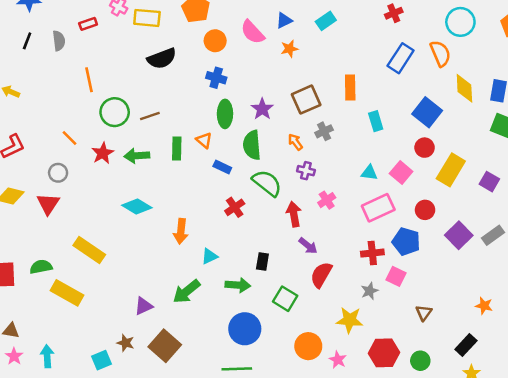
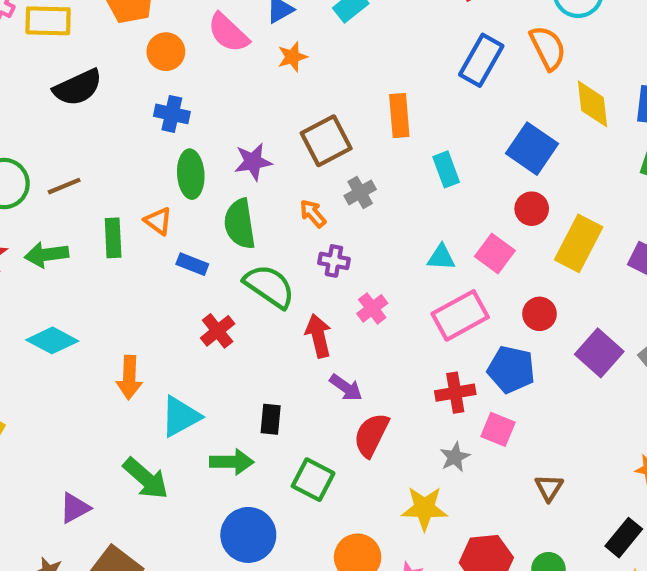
purple star: (262, 109) -> (253, 162), turned 30
cyan triangle: (209, 256) -> (180, 416), size x1.5
green arrow: (187, 291) -> (146, 478), turned -96

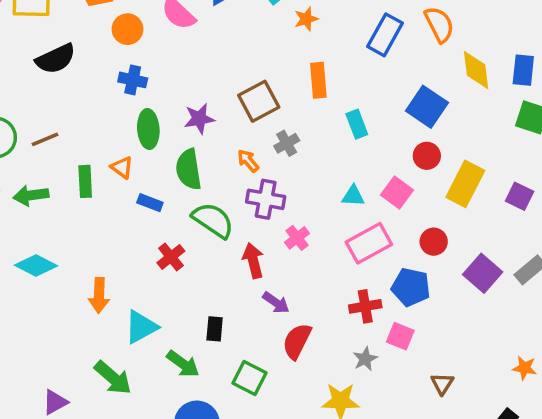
orange star: (292, 57) -> (306, 19), moved
purple cross: (334, 261) -> (266, 199), size x1.5
green arrow: (232, 462) -> (183, 364), turned 36

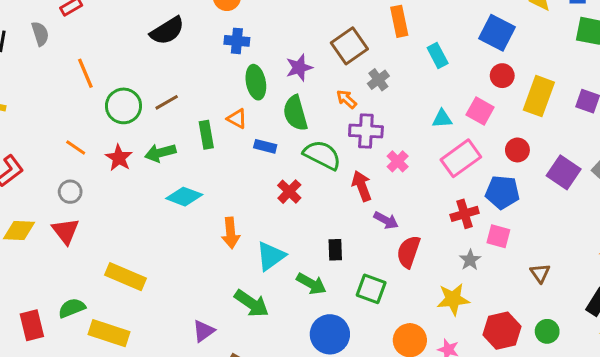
cyan diamond: (36, 265) -> (184, 197), moved

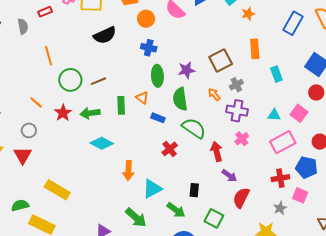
purple cross: (366, 131) -> (237, 111), moved

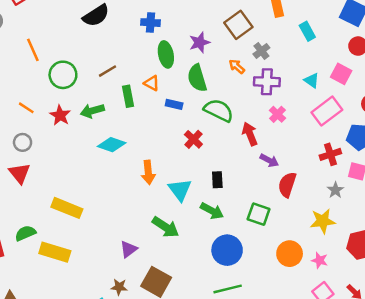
brown line: (98, 81) -> (107, 71), moved
cyan triangle: (274, 115) -> (312, 80), turned 40
cyan triangle: (152, 189) -> (180, 190), turned -30
black rectangle: (194, 190) -> (217, 180), moved

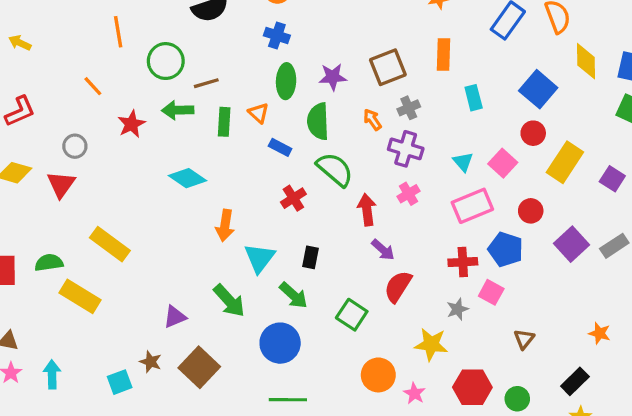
green circle: (63, 75) -> (166, 61), moved
orange line: (26, 108) -> (93, 86), moved
green arrow: (92, 111) -> (178, 110), moved
blue circle: (227, 250) -> (280, 343), moved

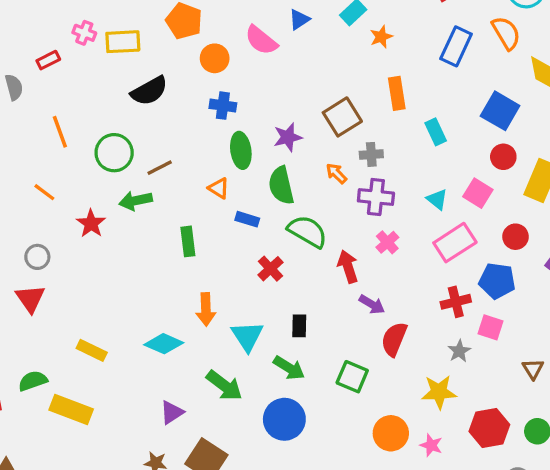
gray cross: (409, 108) -> (371, 154), turned 30
green rectangle: (224, 122) -> (188, 241), moved
cyan diamond: (187, 178) -> (164, 344), moved
yellow rectangle: (110, 244) -> (92, 350), size x0.7

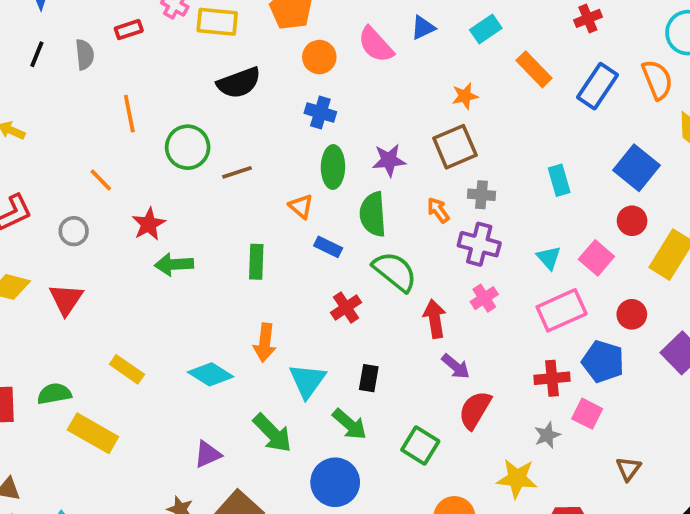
orange star: (381, 37) -> (465, 96), moved
orange rectangle: (397, 93) -> (534, 69), moved, turned -44
green arrow: (136, 201) -> (174, 264), moved
gray circle: (37, 257) -> (74, 231), moved

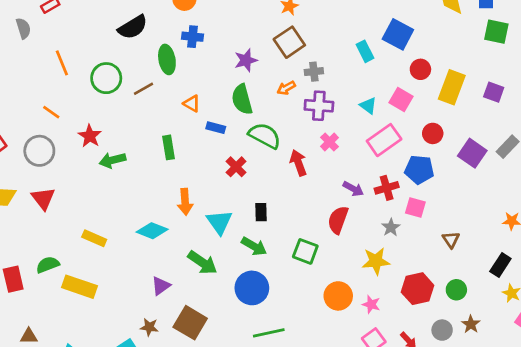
green ellipse: (333, 167) -> (167, 59), moved
blue square: (637, 168) -> (398, 34), moved
orange arrow: (438, 210) -> (286, 88), turned -72
gray circle: (74, 231) -> (39, 151), size x1.5
purple arrow: (456, 366) -> (353, 189), moved

